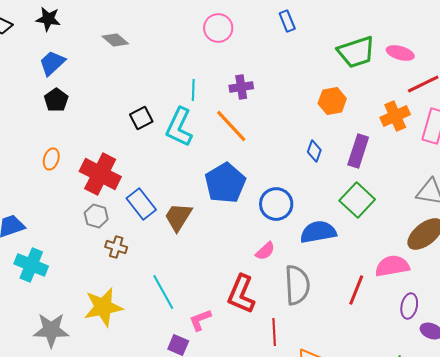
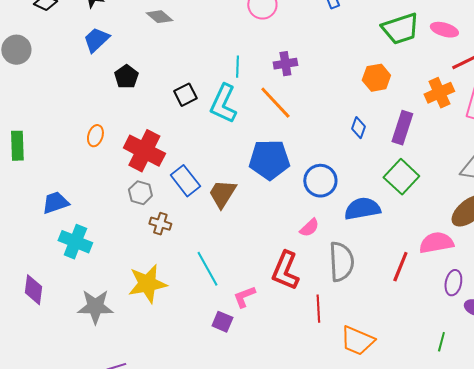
black pentagon: (56, 100) -> (126, 77), moved
blue pentagon: (225, 183) -> (269, 160), turned 30

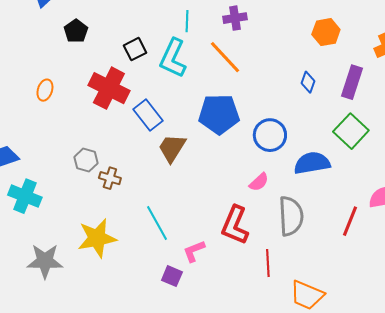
red cross: (144, 151) -> (109, 88), moved
blue rectangle: (185, 181) -> (148, 115), moved
gray hexagon: (140, 193) -> (86, 160), moved

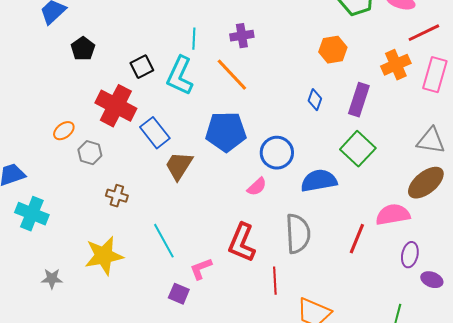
orange ellipse: (45, 90) -> (64, 131), moved, turned 35
gray hexagon: (86, 160) -> (90, 153), moved
pink semicircle: (259, 182) -> (257, 187), moved
gray star: (45, 261) -> (52, 279), size x0.6

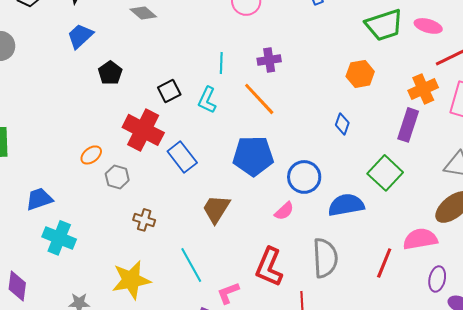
cyan L-shape: (180, 76) -> (207, 100), size x0.7
purple rectangle: (359, 100) -> (408, 125), moved
brown trapezoid: (179, 166) -> (216, 209), moved

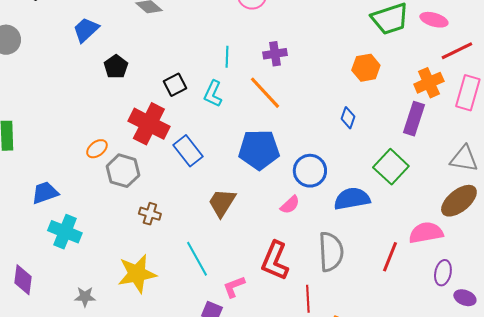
gray hexagon: (117, 177) -> (123, 171), size x1.4

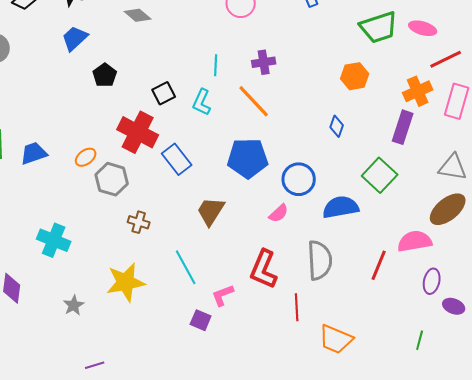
blue trapezoid: (45, 193) -> (34, 153), moved
gray star: (85, 297) -> (74, 305), turned -30

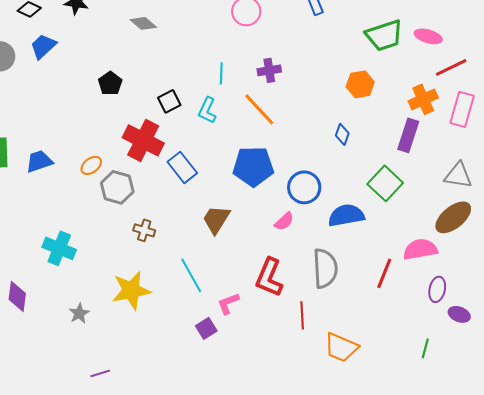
blue trapezoid: (75, 38) -> (43, 46), moved
purple square: (201, 320) -> (206, 328), turned 35

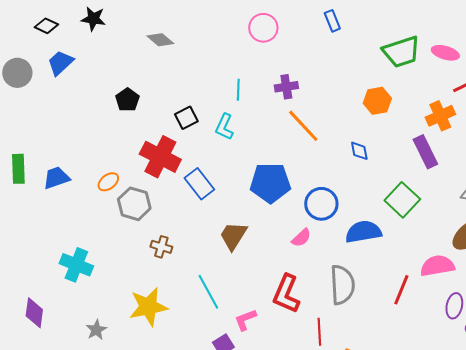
orange line: (259, 109) -> (303, 126), moved
blue diamond: (342, 134) -> (359, 151), turned -30
purple rectangle: (408, 135) -> (425, 152), turned -44

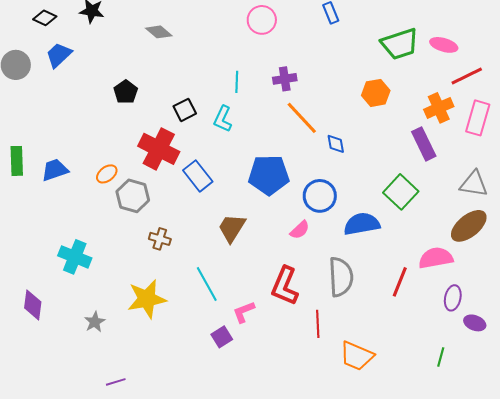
blue diamond: (359, 151) -> (336, 144), moved

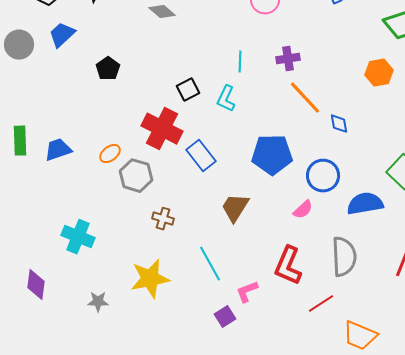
black pentagon: (126, 92) -> (108, 69), moved
gray star: (95, 322) -> (98, 302), turned 30
red line: (318, 324) -> (321, 304), turned 60

